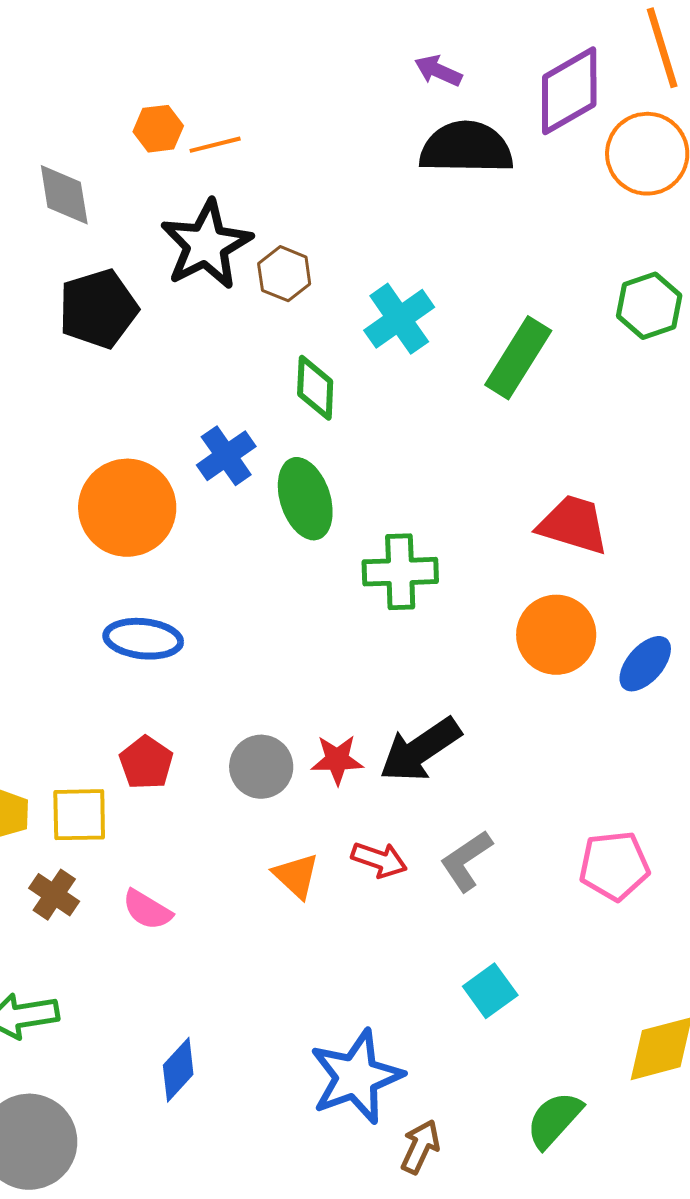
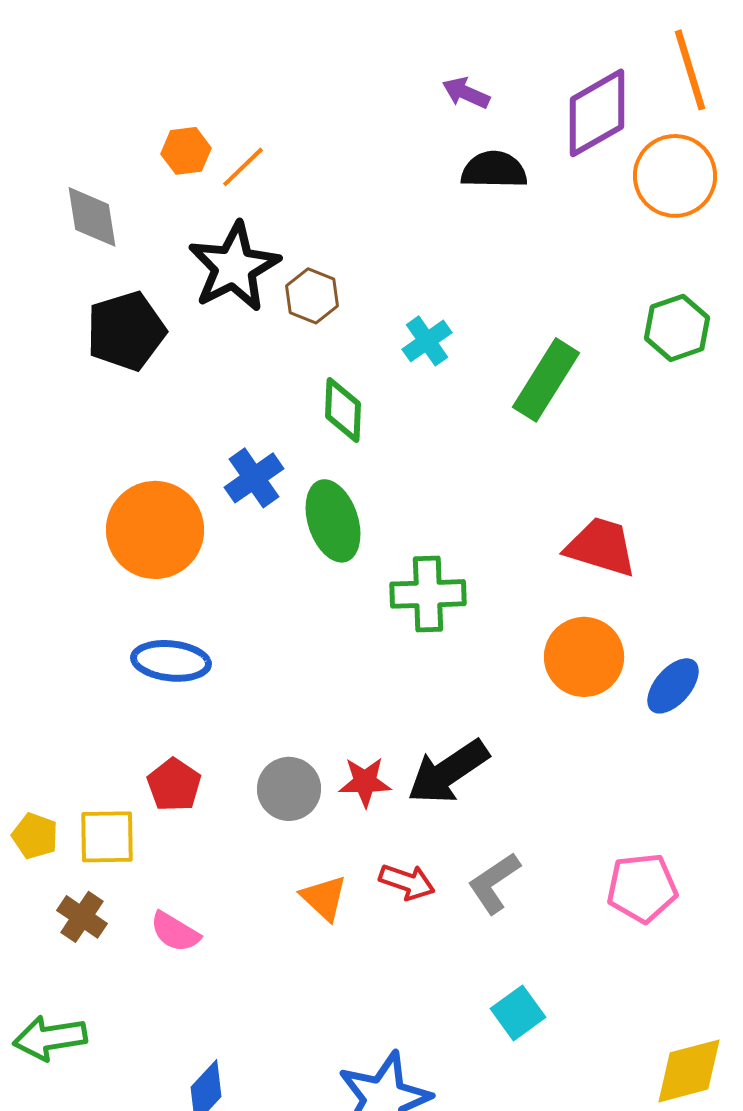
orange line: (215, 145) -> (243, 167), turned -30
black semicircle: (466, 148) -> (494, 170), size x0.7
cyan cross: (399, 319) -> (427, 341), size x0.7

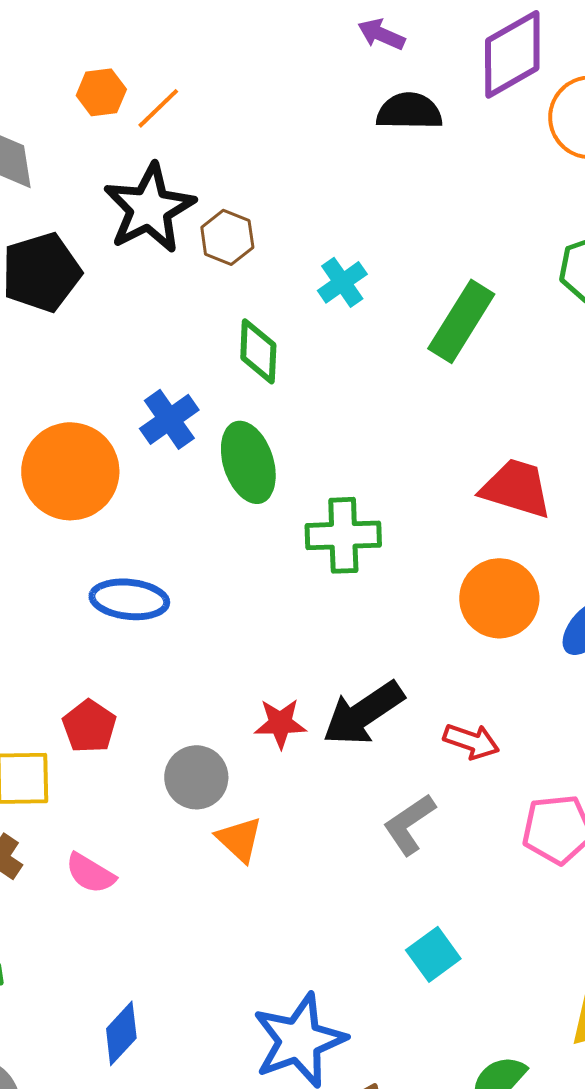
blue ellipse: (171, 661) -> (129, 599), moved
gray circle: (289, 789) -> (196, 777), moved
red arrow: (407, 882) -> (471, 741), moved

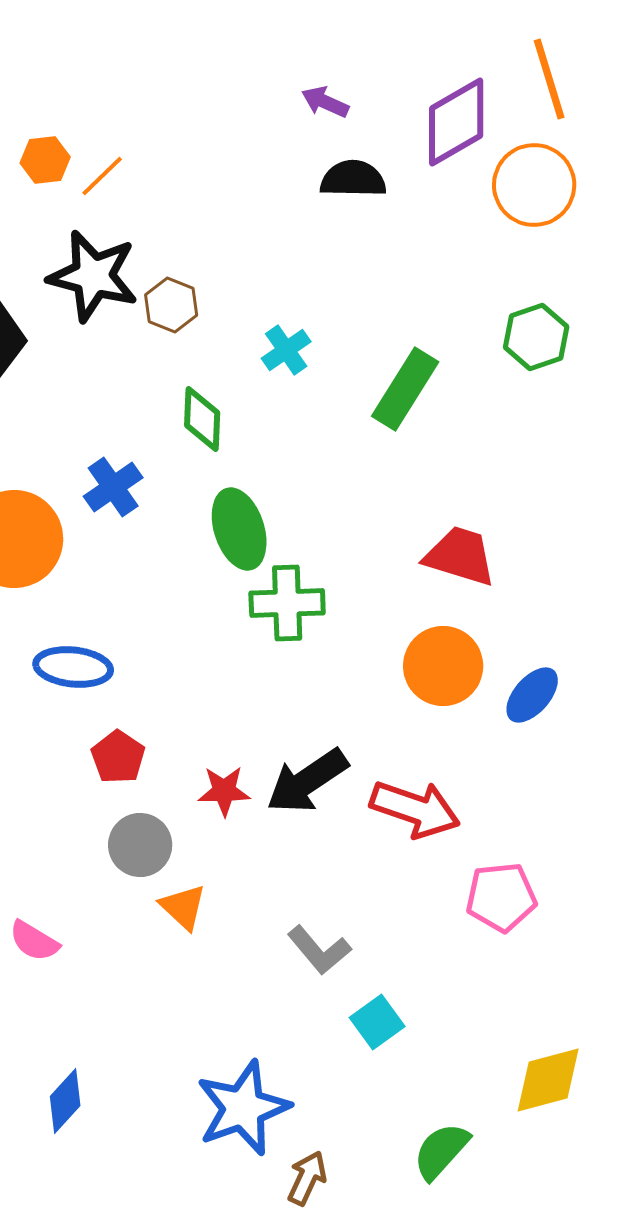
black star: (149, 208) -> (93, 276), turned -30
green ellipse: (248, 462) -> (239, 529), moved
red pentagon: (89, 726) -> (118, 757), moved
red arrow: (471, 741) -> (415, 809), size x1.6
gray L-shape: (409, 824) -> (319, 950), moved, turned -96

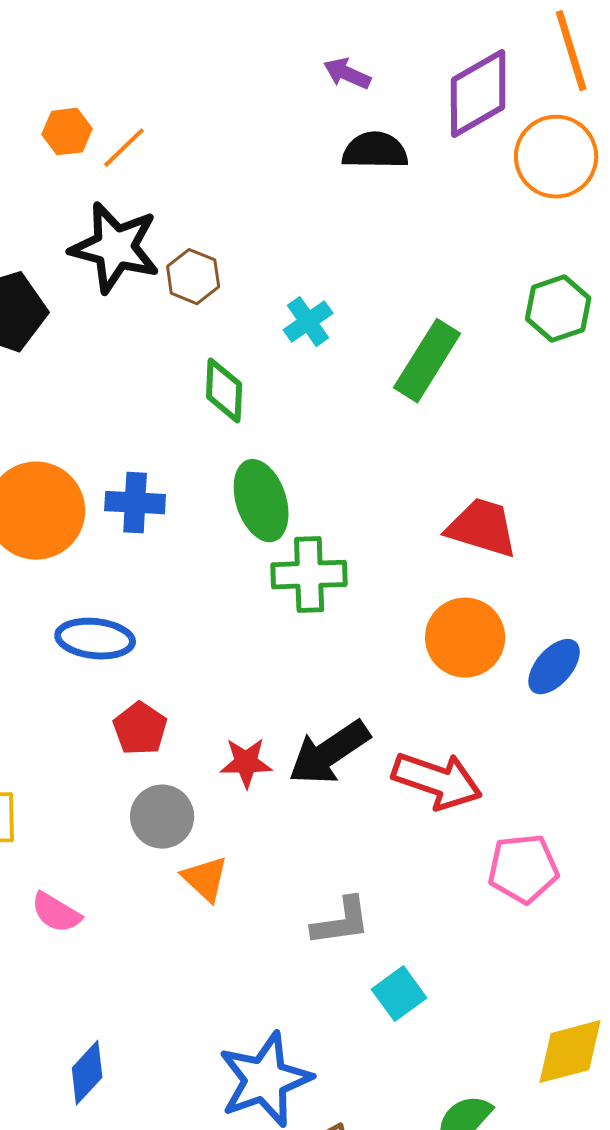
blue cross: (113, 487) -> (135, 503), moved, turned 38
gray L-shape: (319, 950) -> (341, 922), turned -58

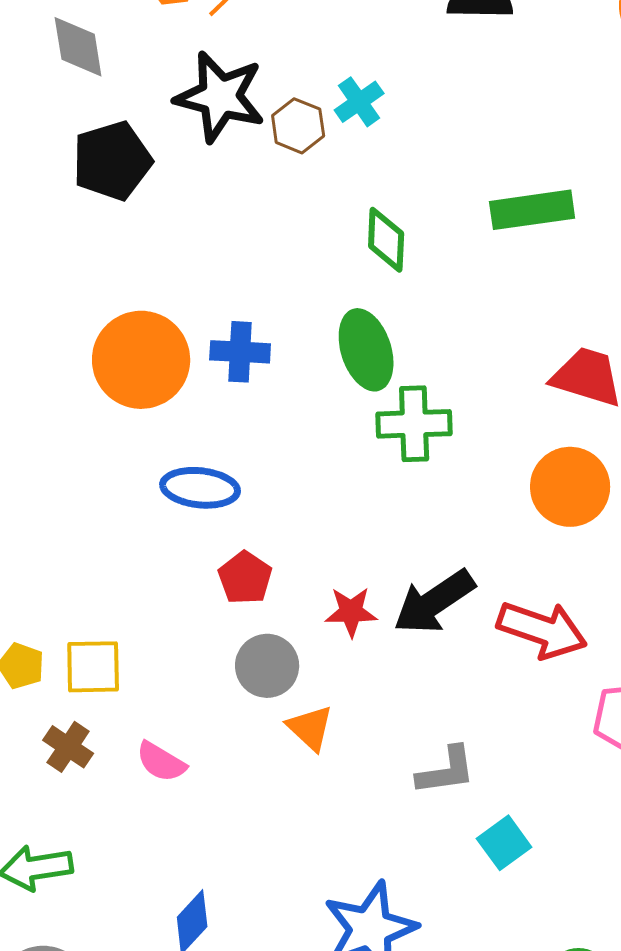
cyan cross: (308, 322) -> (359, 102), moved
green rectangle: (427, 361) -> (532, 210), turned 50
green diamond: (224, 391) -> (386, 240), moved

